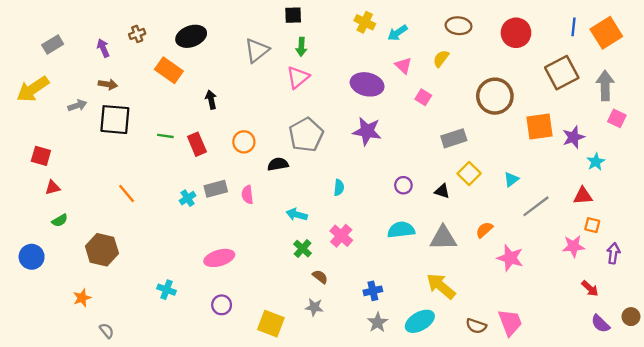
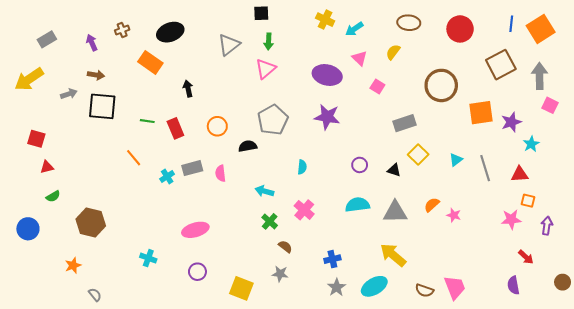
orange line: (127, 193) -> (134, 158), moved
gray line: (536, 206) -> (485, 168), moved, turned -70
pink star: (510, 258) -> (454, 215), moved, size x0.6
purple semicircle: (600, 324) -> (513, 285), moved, turned 36

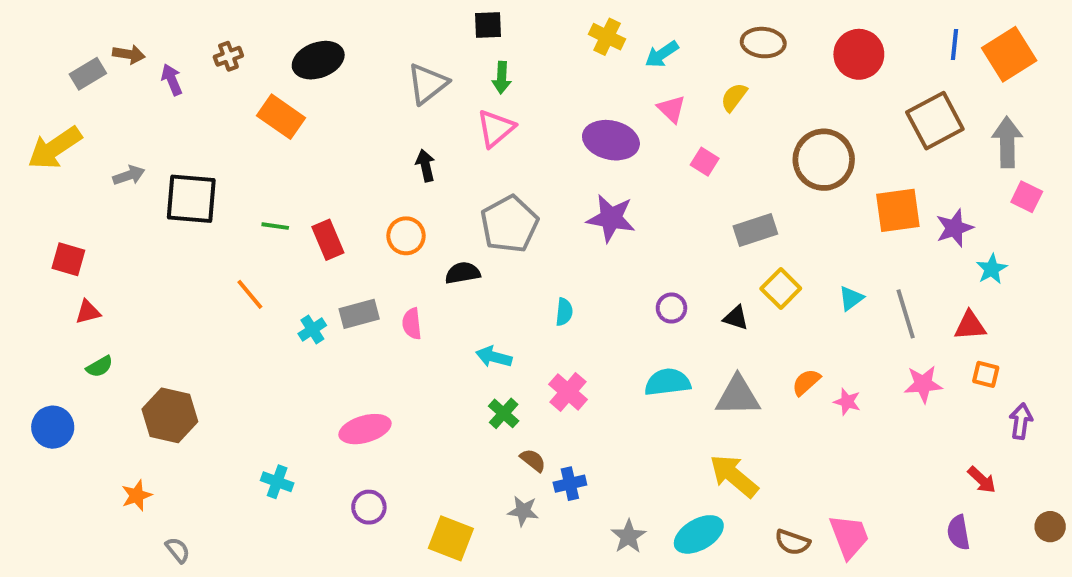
brown arrow: (96, 75) -> (129, 54), moved
black arrow: (188, 89) -> (426, 166), moved
pink star: (511, 219) -> (923, 384), moved
blue cross: (332, 259) -> (570, 484), moved

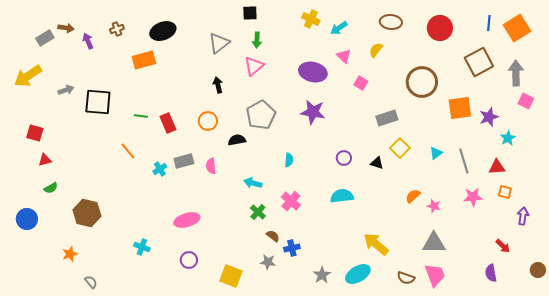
orange rectangle: (281, 117) -> (144, 60), turned -50
gray triangle: (738, 396) -> (434, 243), moved

